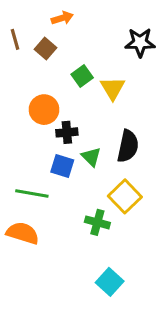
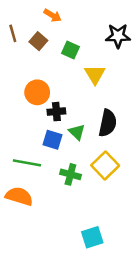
orange arrow: (62, 18) -> (53, 15), turned 48
green square: (82, 76) -> (70, 50), moved, turned -30
green cross: (97, 222) -> (70, 174), moved
cyan square: (110, 282) -> (92, 237), turned 30

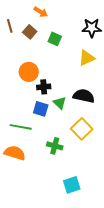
yellow triangle: (95, 74) -> (87, 58), moved, turned 36
black semicircle: (108, 123) -> (84, 96), turned -90
green cross: (70, 174) -> (55, 146), moved

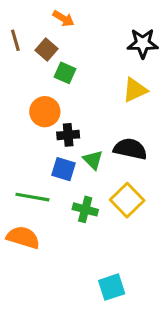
green square: (55, 39) -> (65, 73), moved
green cross: (55, 146) -> (85, 209), moved

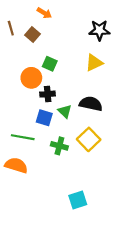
green square: (65, 73) -> (50, 64), moved

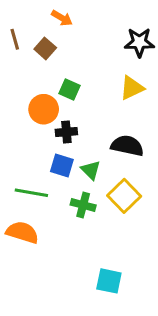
green triangle: (65, 111) -> (91, 170), moved
cyan square: (78, 200) -> (109, 281), turned 30

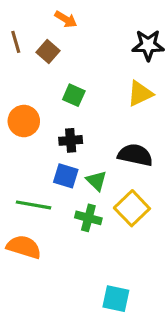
orange circle: (44, 109) -> (24, 121), moved

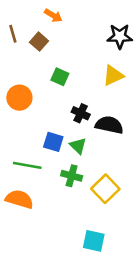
black cross: (71, 140) -> (81, 113), moved, turned 30
yellow square: (132, 208) -> (105, 189), moved

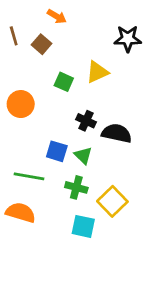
yellow triangle: (113, 75) -> (97, 72), moved
cyan square: (94, 241) -> (83, 226), moved

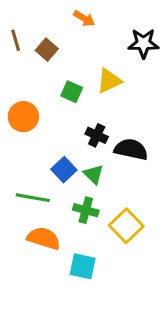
orange arrow: (57, 16) -> (84, 18), moved
blue square: (57, 151) -> (64, 170), turned 30
orange semicircle: (21, 213) -> (44, 238), moved
cyan square: (83, 226) -> (83, 266), moved

